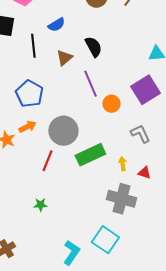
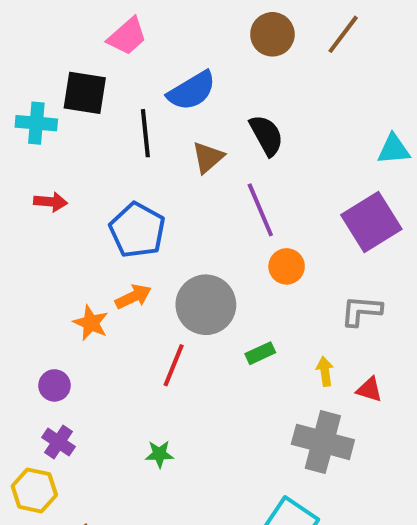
blue semicircle: (56, 25) -> (192, 91), size x1.4
orange circle: (111, 104) -> (287, 266), moved
gray L-shape: (140, 134) -> (361, 311), turned -60
green rectangle: (90, 155) -> (260, 353), size x0.5

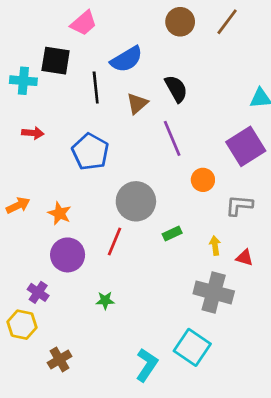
orange circle: (287, 266) -> (203, 180), moved
orange arrow: (133, 297) -> (18, 205), moved
purple circle: (54, 385) -> (68, 255), moved, size x1.6

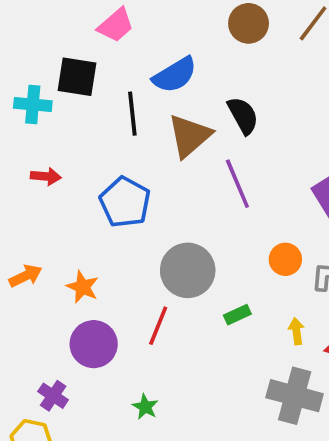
brown triangle: (137, 103) -> (190, 136), size x1.5
orange circle: (203, 180) -> (285, 259), moved
green star: (105, 300) -> (145, 407), turned 30

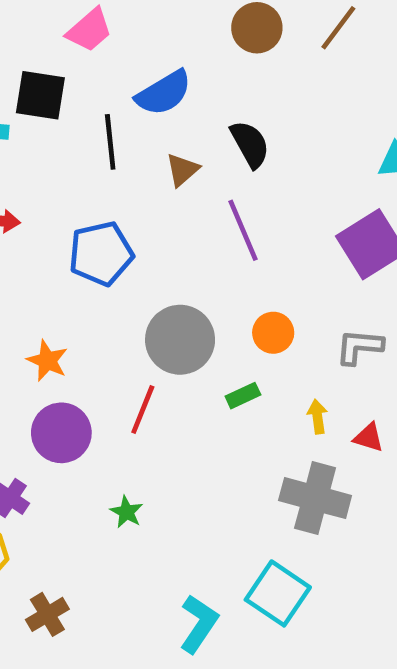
brown triangle: (190, 136) -> (182, 170), size x0.6
blue pentagon: (125, 202) -> (101, 254), turned 30
orange circle: (285, 259) -> (273, 333), moved

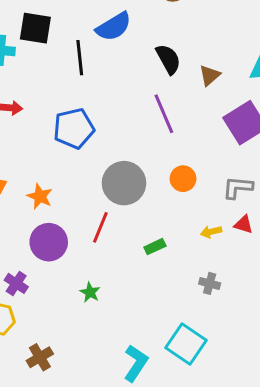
brown triangle: (182, 170) -> (210, 75), moved
green rectangle: (243, 396) -> (155, 247), moved
yellow arrow: (317, 417) -> (211, 232), turned -96
red triangle: (369, 437) -> (244, 224), moved
gray cross: (315, 498) -> (210, 283), size x0.5

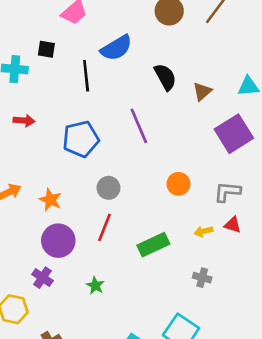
black square: (35, 28) -> (46, 49), size x0.6
purple line: (164, 114) -> (139, 126), moved
gray circle: (124, 183) -> (108, 188), moved, size x0.6
green rectangle: (155, 247) -> (153, 245), size x1.6
purple cross: (16, 283) -> (42, 278), moved

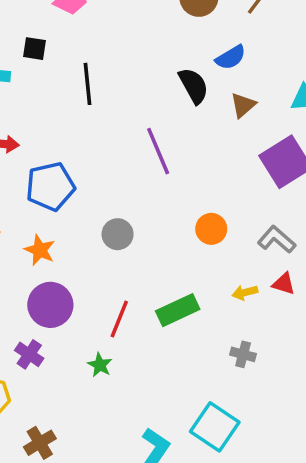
blue semicircle: (116, 48) -> (231, 57), moved, size x0.7
blue pentagon: (81, 139) -> (50, 186), moved
gray L-shape: (227, 192) -> (277, 239), turned 36
red line: (105, 227) -> (119, 319), moved

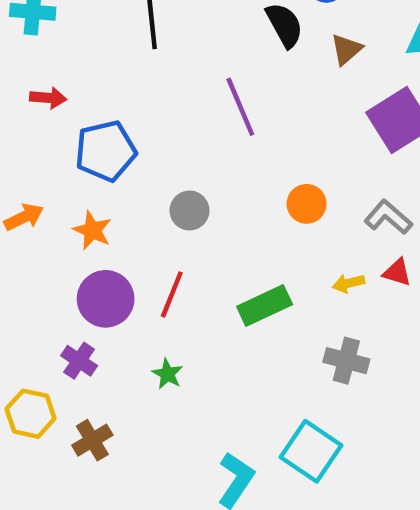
red line: (119, 319) -> (172, 294), moved
gray cross: (243, 354) -> (346, 361), size x1.4
brown cross: (40, 443) -> (92, 440), moved

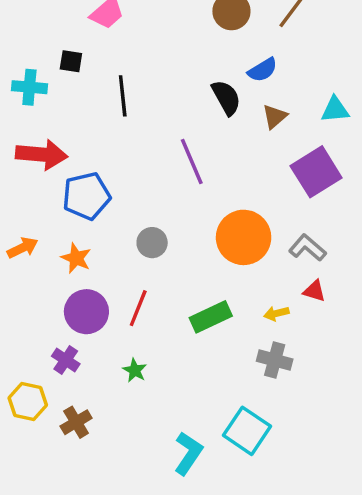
red arrow: (48, 98) -> (42, 155), size x1.8
orange circle: (307, 204) -> (244, 237), size x1.8
yellow arrow: (349, 283) -> (276, 313), moved

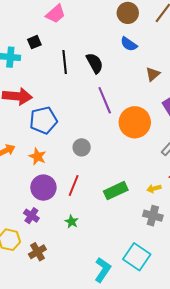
black square: (71, 61) -> (34, 42), turned -32
blue semicircle: (263, 70) -> (129, 44), moved, turned 66
black semicircle: (226, 98) -> (95, 63), moved
orange circle: (244, 237) -> (135, 122), moved

